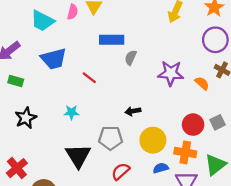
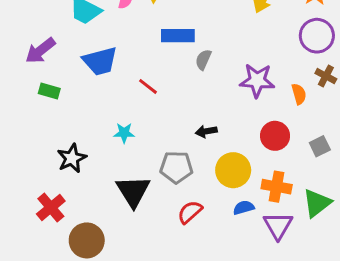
orange semicircle: (202, 83) -> (299, 94), turned 32
black star: (26, 118) -> (72, 158), moved
red circle: (193, 125) -> (275, 136), moved

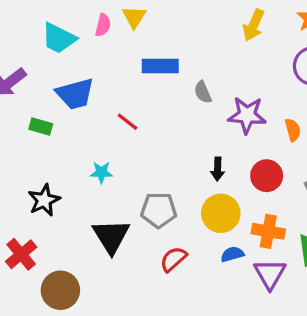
gray semicircle: (203, 60) -> (203, 92), moved, turned -48
green rectangle: (49, 91) -> (41, 127), moved
black arrow: (206, 131) -> (218, 169), moved, turned -78

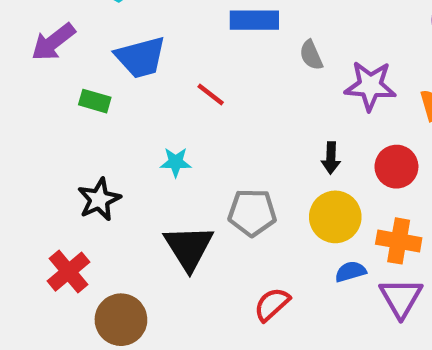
red semicircle: (173, 259) -> (272, 304), moved

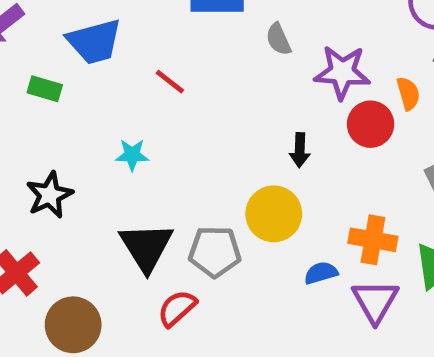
red circle: (396, 167) -> (371, 124), moved
gray pentagon: (252, 213) -> (215, 252), moved
yellow circle: (335, 217) -> (274, 214), moved
red semicircle: (272, 304) -> (177, 308), moved

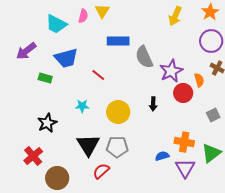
gray semicircle: (278, 39) -> (144, 57), size x1.6
purple star: (342, 72) -> (171, 71), turned -30
yellow circle: (274, 214) -> (118, 112), moved

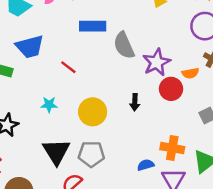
orange semicircle: (199, 80) -> (190, 73), turned 96

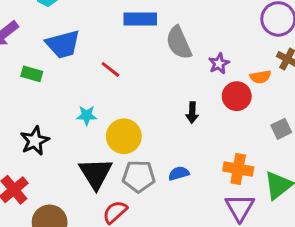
purple star: (157, 62) -> (219, 63), size x0.6
yellow circle: (93, 112) -> (124, 136), moved
blue semicircle: (146, 165) -> (179, 173), moved

